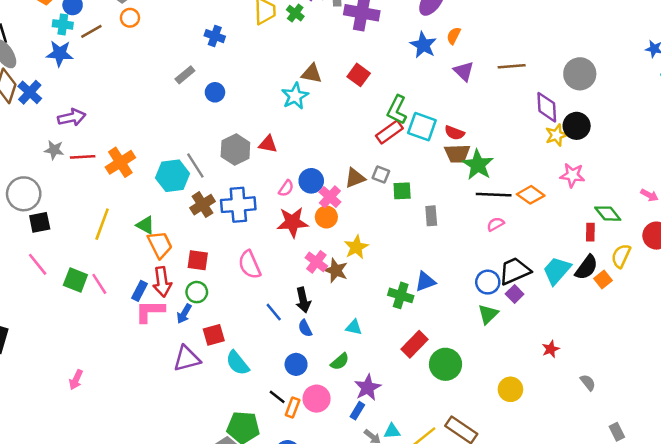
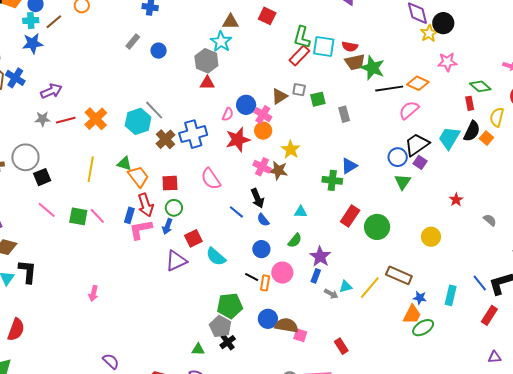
gray hexagon: (235, 149) -> (206, 61), moved
pink semicircle: (495, 224) -> (409, 110), moved, size x1.5

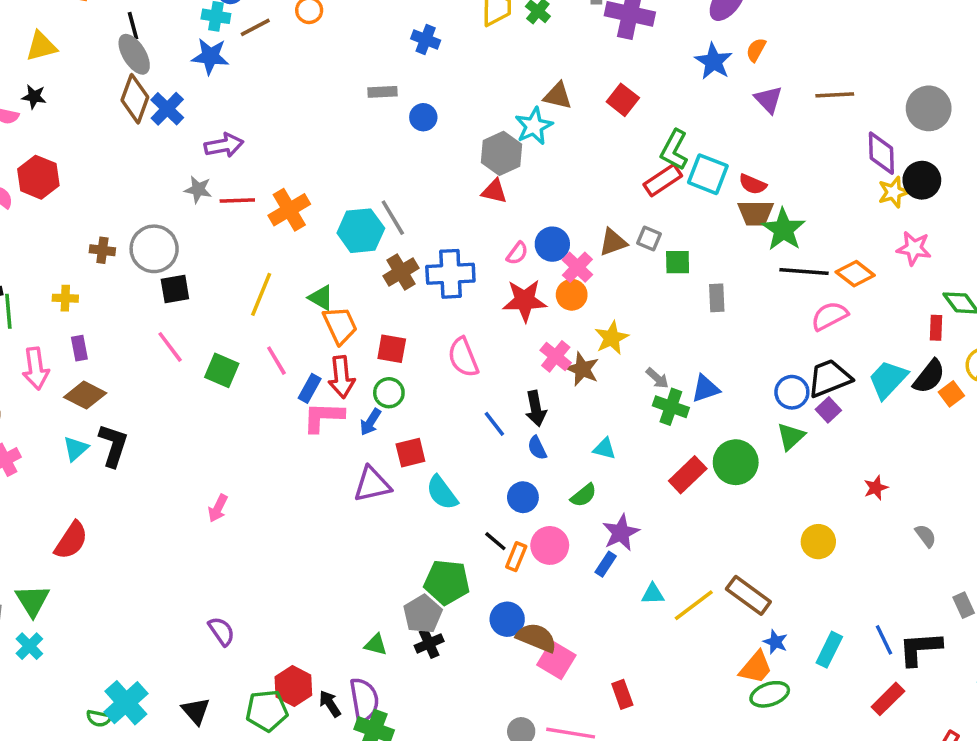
gray rectangle: (133, 42) -> (383, 92), turned 35
pink line: (97, 216) -> (276, 361), moved
green circle: (377, 227) -> (736, 462), moved
gray arrow: (331, 294) -> (657, 378), moved
pink square: (300, 335) -> (556, 660), size x1.5

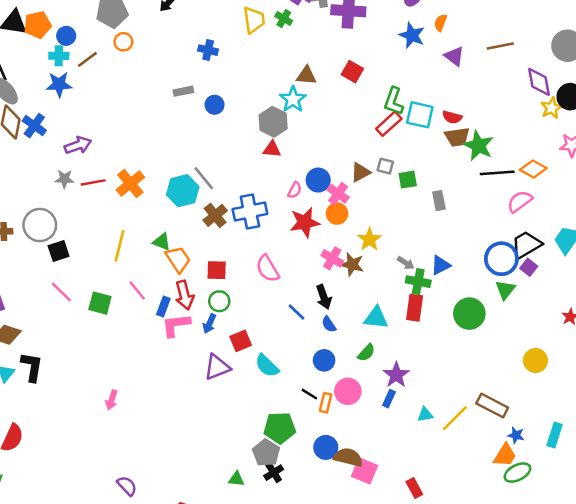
blue circle: (792, 392) -> (501, 259), size x1.4
cyan triangle: (605, 449) -> (376, 318), size x1.5
red rectangle: (688, 475) -> (415, 308), moved, turned -30

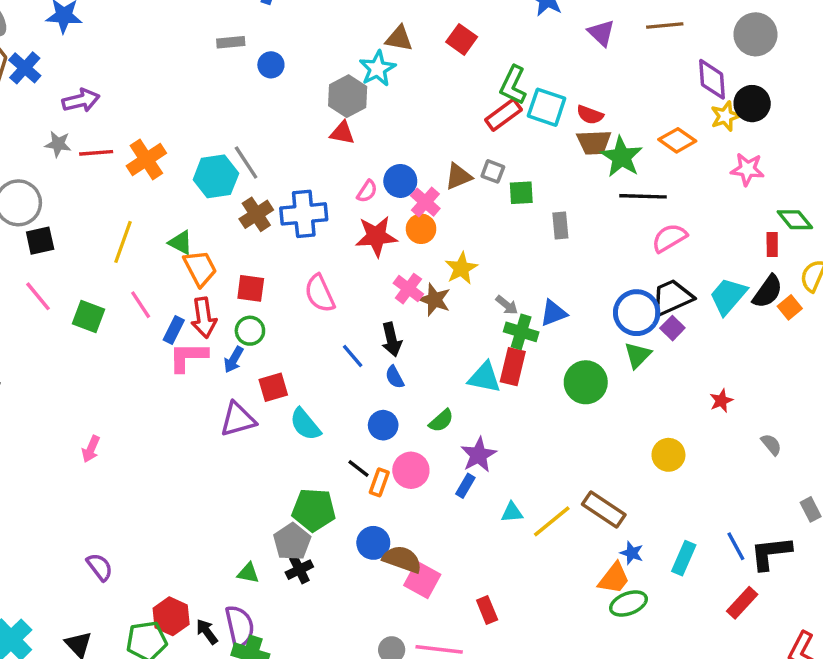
orange diamond: (533, 169) -> (677, 140), moved
cyan triangle: (376, 318) -> (484, 377), moved

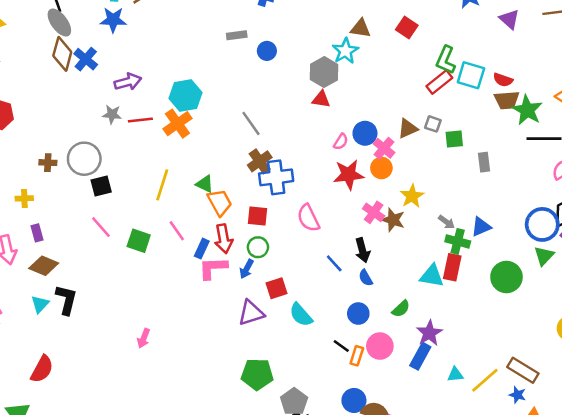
cyan hexagon: (216, 176) -> (185, 95), moved
blue cross: (304, 214) -> (276, 177), moved
blue rectangle: (465, 486) -> (420, 356), size x1.5
green pentagon: (314, 510) -> (257, 374), moved
blue star: (632, 553) -> (518, 395), moved

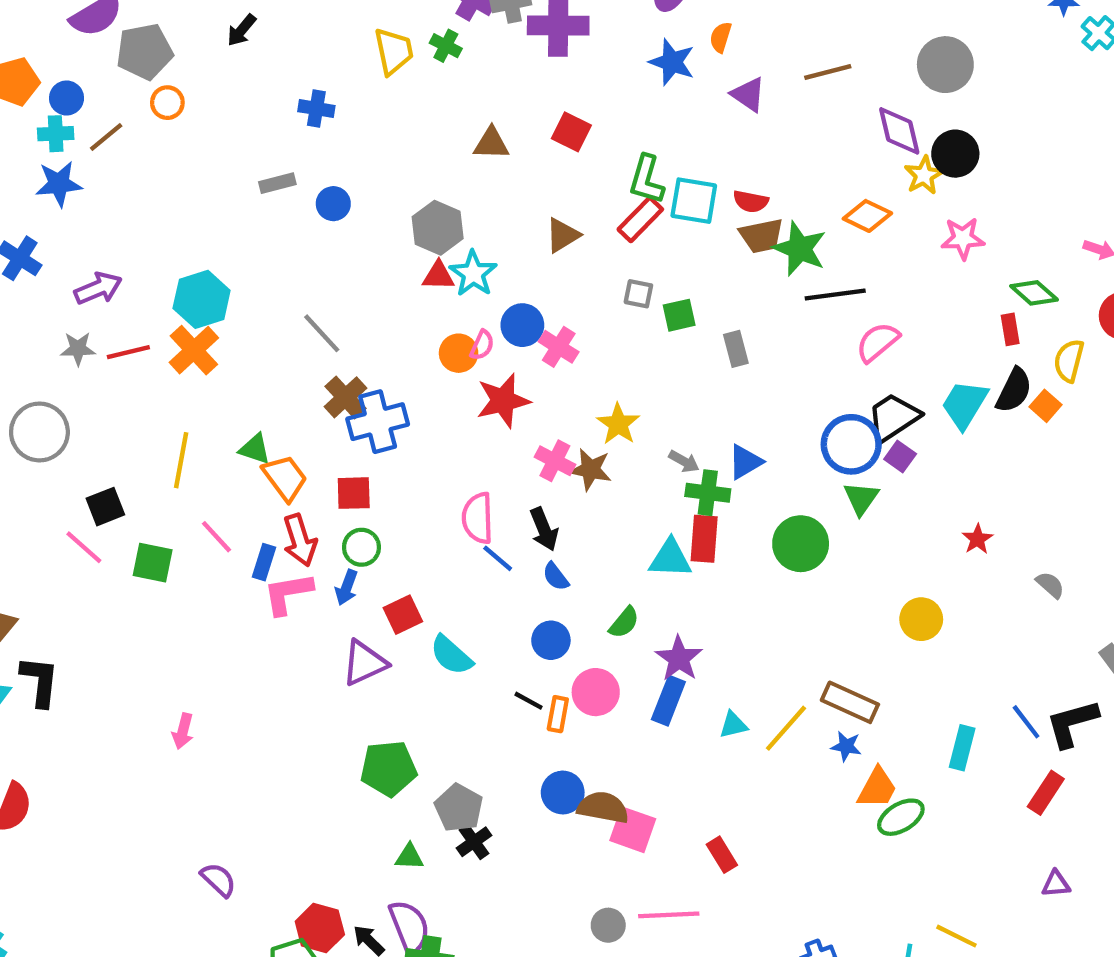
cyan star: (345, 51) -> (473, 274), moved
brown triangle: (408, 129) -> (563, 235), moved
orange circle: (381, 168) -> (459, 353), moved
black square: (101, 186) -> (105, 507), moved
pink semicircle: (308, 218) -> (478, 518), moved, turned 32

